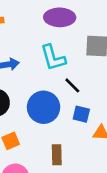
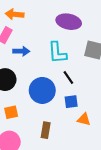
blue square: (81, 114) -> (71, 102), turned -32

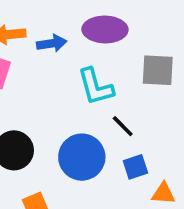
blue arrow: (21, 51) -> (52, 43), moved

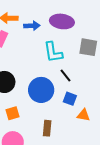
blue square: (135, 167) -> (70, 99), turned 32

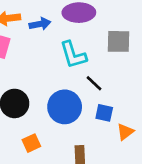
orange triangle: (83, 115) -> (125, 132), turned -40

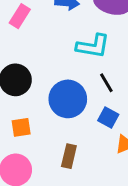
cyan L-shape: (73, 55) -> (93, 46), turned -80

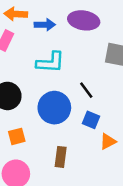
cyan L-shape: (93, 46) -> (50, 62), moved

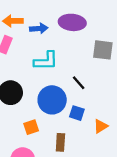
blue square: (91, 120) -> (77, 113), moved
orange square: (17, 136) -> (31, 127), moved

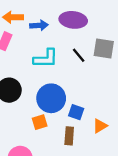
black line: (79, 83) -> (79, 55), moved
orange square: (31, 127) -> (40, 122), moved
brown rectangle: (60, 142) -> (69, 136), moved

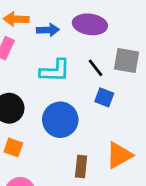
blue square: (76, 112) -> (104, 97), moved
orange square: (40, 122) -> (13, 147), moved, turned 35
orange triangle: (100, 126) -> (119, 155), size x1.5

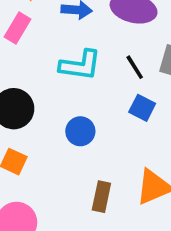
blue circle: (60, 120) -> (80, 131), size x0.6

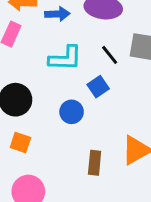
blue square: (142, 108) -> (98, 87), moved, turned 35

